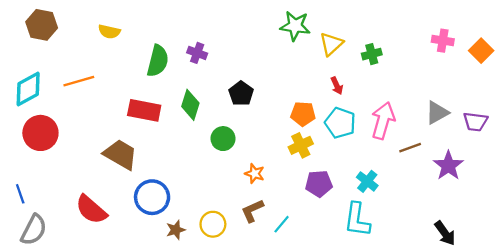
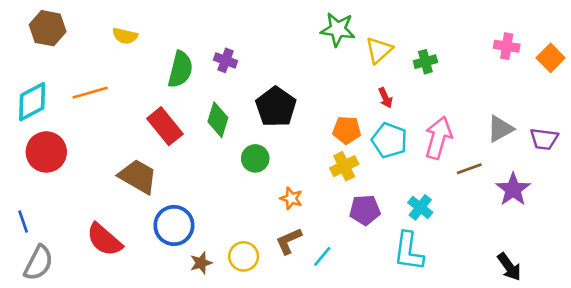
black pentagon: (241, 94) -> (276, 107), size x1.4
red rectangle: (144, 110) -> (165, 126), turned 40

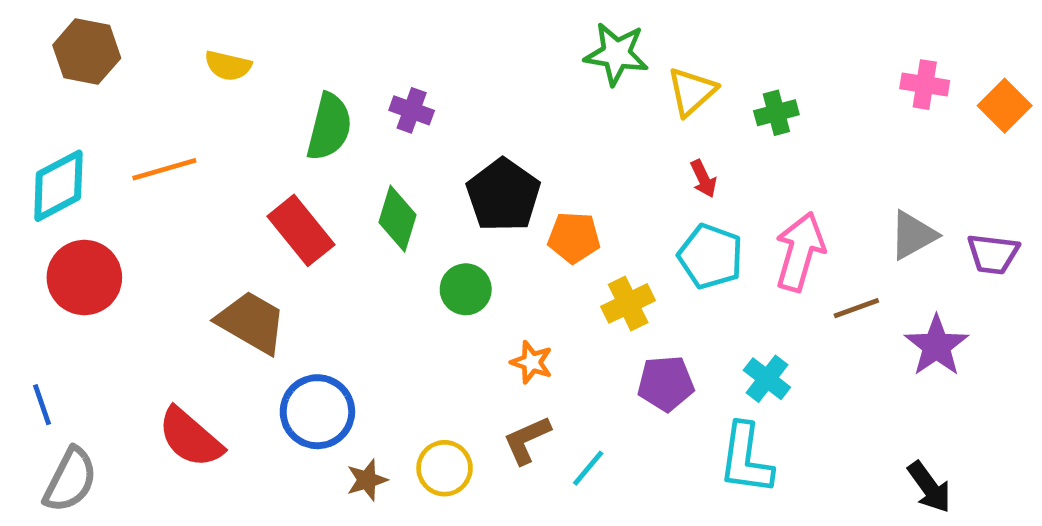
orange pentagon: (347, 130) -> (574, 238), moved

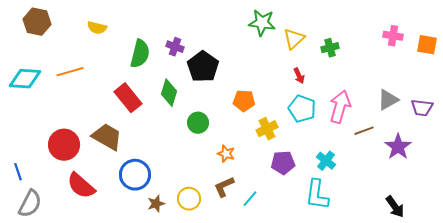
orange square: (1005, 106) -> (427, 45), turned -35
cyan diamond: (58, 186) -> (25, 79), turned 32
black pentagon: (503, 195) -> (203, 67), moved
red circle: (84, 278) -> (64, 145), moved

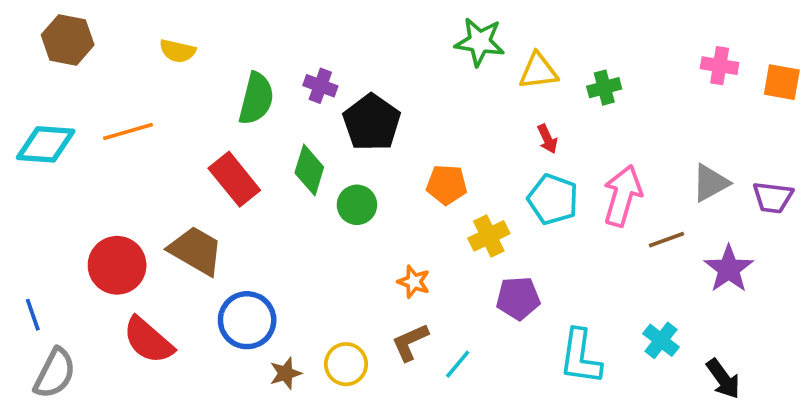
yellow triangle: (294, 39) -> (538, 71), turned 35
green circle: (198, 123) -> (357, 205), moved
cyan cross: (326, 161) -> (661, 340), moved

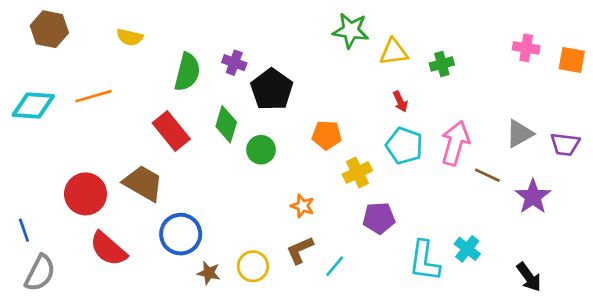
brown line: (666, 240) -> (487, 175), turned 45
cyan cross: (661, 340) -> (467, 249), moved
brown star: (286, 373) -> (209, 273), turned 30

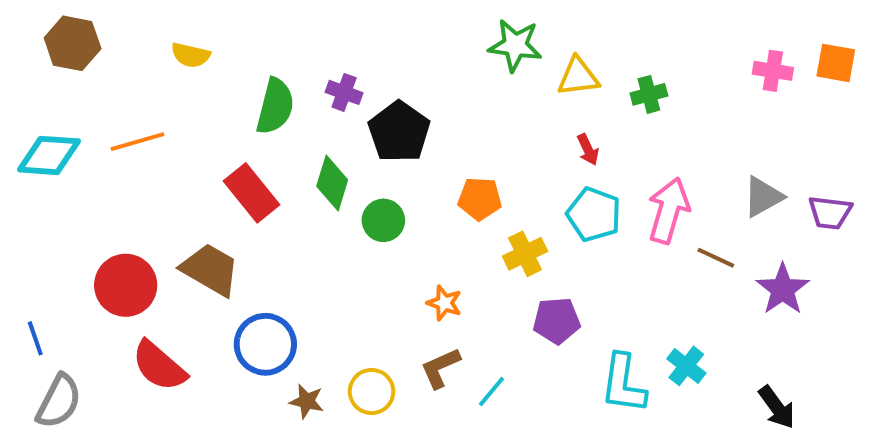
orange square: (572, 60) -> (836, 63), moved

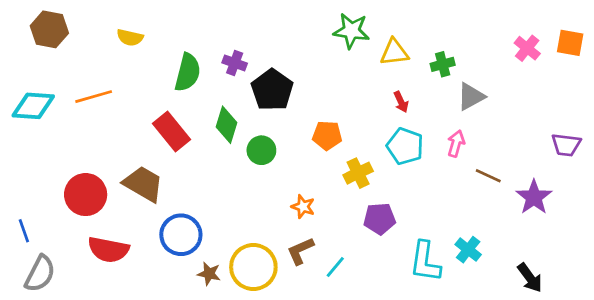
pink cross: (773, 71) -> (527, 48), turned 30
gray triangle: (763, 197) -> (471, 97), moved
pink arrow: (669, 210) -> (456, 144), size x0.6
red semicircle: (159, 366) -> (108, 250), turned -30
yellow circle: (372, 391) -> (253, 267), size x1.5

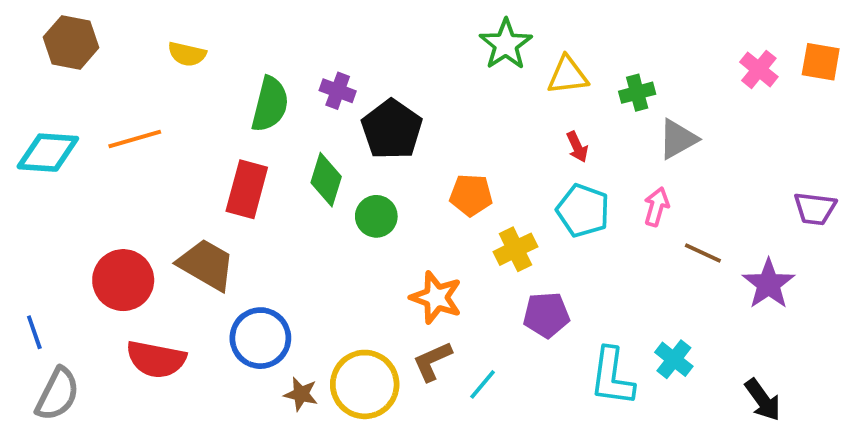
green star: (351, 31) -> (506, 44), turned 30
red rectangle: (172, 131) -> (247, 189), turned 54
orange star: (303, 207) -> (436, 297), size x1.5

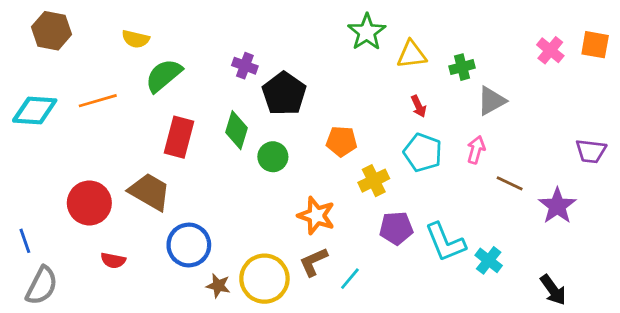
green semicircle: (270, 104) -> (164, 75), moved, turned -144
red semicircle: (156, 359) -> (113, 260), size x0.6
cyan L-shape: (612, 377) -> (445, 242), moved, turned -30

